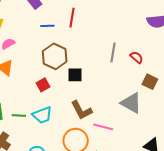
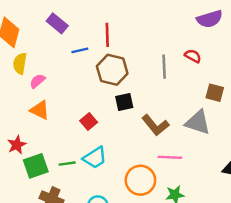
brown hexagon: (55, 56) -> (112, 70), moved
red semicircle: (137, 57) -> (193, 56), moved
brown L-shape: (81, 110) -> (155, 125), moved

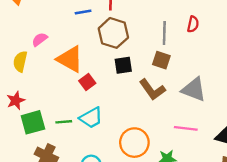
red semicircle: (193, 56) -> (193, 24), turned 70
yellow semicircle: (20, 63) -> (20, 61), moved
brown square: (215, 93) -> (161, 60), moved
orange triangle: (40, 110) -> (70, 59), moved, size x1.4
pink line: (170, 157) -> (186, 128), moved

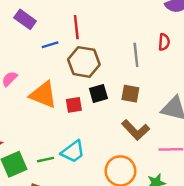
brown square: (161, 60) -> (130, 94), moved
red square: (87, 82) -> (74, 105), moved, turned 35
brown L-shape: (152, 90) -> (136, 130), moved

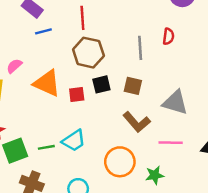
blue line: (50, 45) -> (43, 31), moved

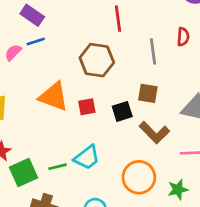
red line: (82, 18) -> (118, 19), moved
blue line: (43, 31) -> (36, 41), moved
pink semicircle: (14, 66) -> (13, 52), moved
black square: (101, 84) -> (122, 111), moved

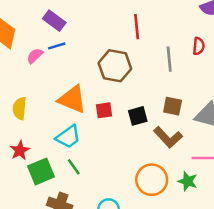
brown square: (148, 93) -> (173, 106), moved
cyan trapezoid: (87, 157) -> (68, 137), moved
green line: (57, 167) -> (74, 167), turned 66
green star: (178, 190) -> (188, 181), moved, turned 30

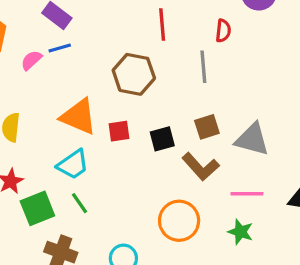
red semicircle: (199, 46) -> (223, 31), moved
brown square: (173, 106) -> (207, 127), turned -30
green star: (188, 181) -> (240, 232), moved

